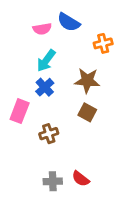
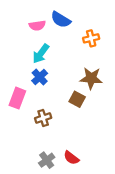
brown star: (87, 81) -> (91, 78), moved
gray cross: (53, 181) -> (47, 160), turned -35

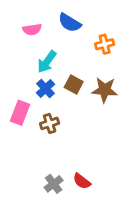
pink semicircle: (37, 25) -> (32, 29), moved
brown square: (77, 99) -> (74, 85), moved
brown cross: (43, 118) -> (50, 123), moved

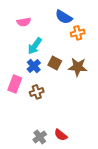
blue semicircle: (70, 23) -> (64, 17), moved

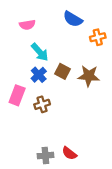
orange cross: (78, 33) -> (98, 37), moved
cyan arrow: (35, 46) -> (40, 52), turned -78
gray cross: (40, 137) -> (45, 156), turned 32

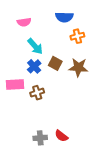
blue semicircle: (73, 19) -> (64, 17), turned -30
orange cross: (98, 37) -> (77, 36), moved
pink rectangle: (17, 95) -> (15, 85), turned 66

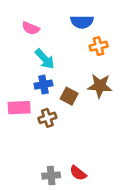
pink semicircle: (24, 22) -> (31, 28), turned 32
brown square: (55, 63) -> (69, 96), moved
blue cross: (34, 66) -> (43, 85), turned 32

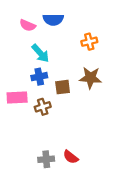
blue semicircle: (82, 22) -> (53, 20), moved
brown square: (69, 96) -> (63, 87), turned -35

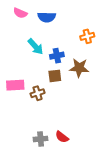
pink semicircle: (28, 25) -> (20, 13), moved
orange cross: (89, 42) -> (87, 36), moved
blue cross: (39, 77) -> (57, 56), moved

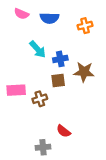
orange cross: (87, 36) -> (85, 26), moved
red semicircle: (62, 137) -> (63, 131), moved

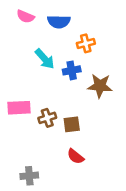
orange cross: (85, 26) -> (86, 43), moved
brown square: (58, 81) -> (72, 124), moved
gray cross: (43, 147) -> (29, 176), moved

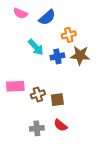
blue semicircle: (59, 22) -> (47, 17), turned -42
brown star: (100, 86) -> (80, 55), moved
gray cross: (29, 176) -> (37, 128), moved

